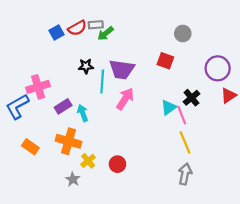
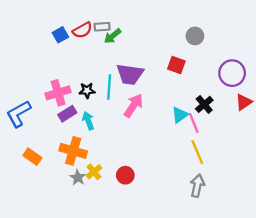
black star: (86, 66) -> (87, 91), moved
pink cross: (38, 87) -> (58, 93), moved
gray star: (73, 179) -> (78, 178), moved

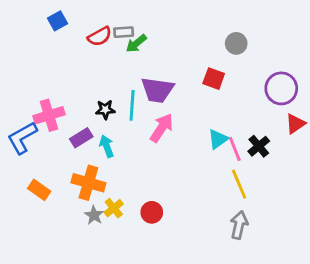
blue square: (60, 35) -> (57, 21), moved
pink cross: (58, 93) -> (49, 115), moved
black cross: (204, 104) -> (259, 146), moved

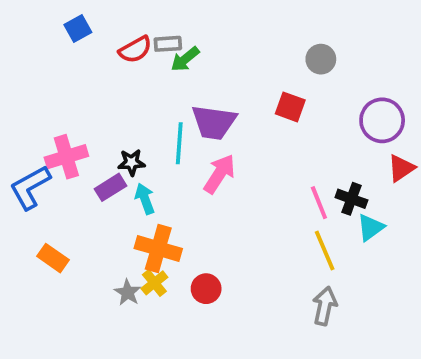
black star: (105, 110) -> (131, 162), moved
cyan triangle: (218, 139) -> (371, 227), moved
black cross: (259, 146) -> (351, 199), turned -30
orange cross: (88, 183) -> (158, 248), moved

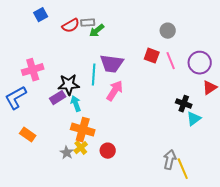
pink cross: (66, 157) -> (33, 70), moved
black star: (131, 162) -> (69, 85), size x1.5
pink line: (319, 203) -> (171, 61), moved
yellow line: (325, 250) -> (183, 169), moved

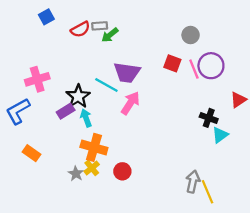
purple circle: (200, 63) -> (211, 66), moved
cyan line: (94, 75) -> (106, 85), turned -65
black star: (69, 85) -> (78, 96), turned -30

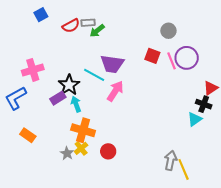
black cross: (209, 118) -> (204, 104), moved

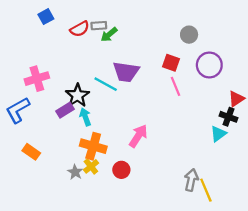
pink line: (172, 61) -> (175, 86), moved
pink arrow: (115, 91) -> (138, 136), moved

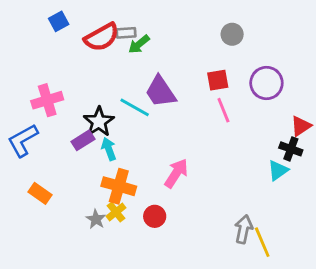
red semicircle: (80, 29) -> (102, 37), size x1.4
gray circle: (189, 35) -> (232, 34), moved
red square: (171, 63) -> (218, 80), turned -30
purple trapezoid: (126, 72) -> (160, 92), turned 48

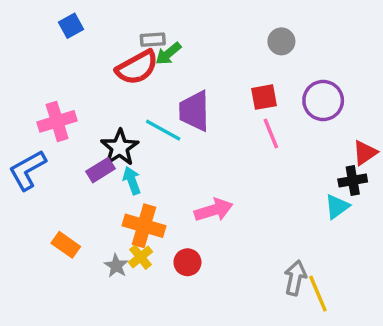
red semicircle: (102, 37) -> (137, 67), moved
purple trapezoid: (160, 92) -> (194, 111), turned 33
black cross: (291, 149) -> (353, 181), turned -30
pink arrow: (176, 173) -> (214, 210), turned 40
orange rectangle: (40, 193) -> (66, 245), moved

